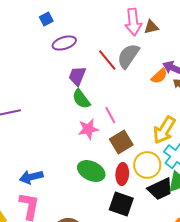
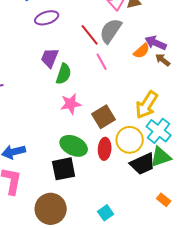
purple trapezoid: (77, 76) -> (50, 58), moved
green semicircle: (81, 99) -> (64, 74), turned -125
pink line: (110, 115) -> (102, 62), moved
black square: (121, 204) -> (64, 169), moved, turned -30

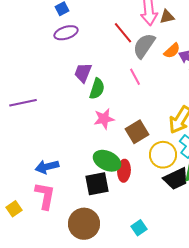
purple ellipse: (47, 18) -> (66, 33), moved
red line: (90, 35) -> (123, 33), moved
orange semicircle: (142, 51) -> (172, 51), moved
red ellipse: (105, 149) -> (124, 171), moved

